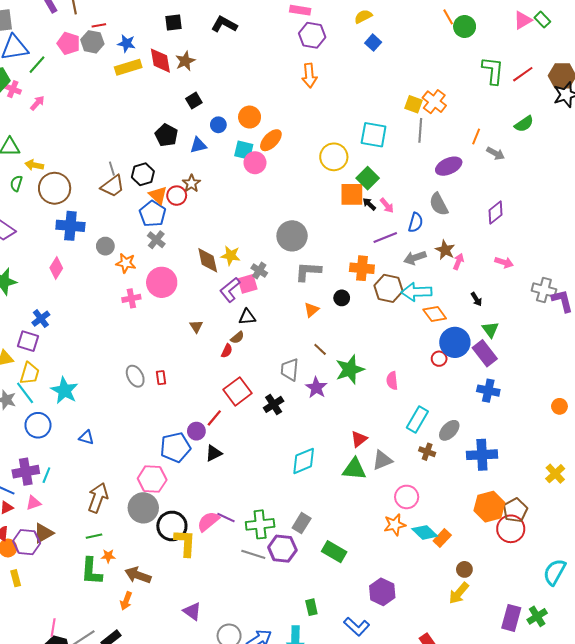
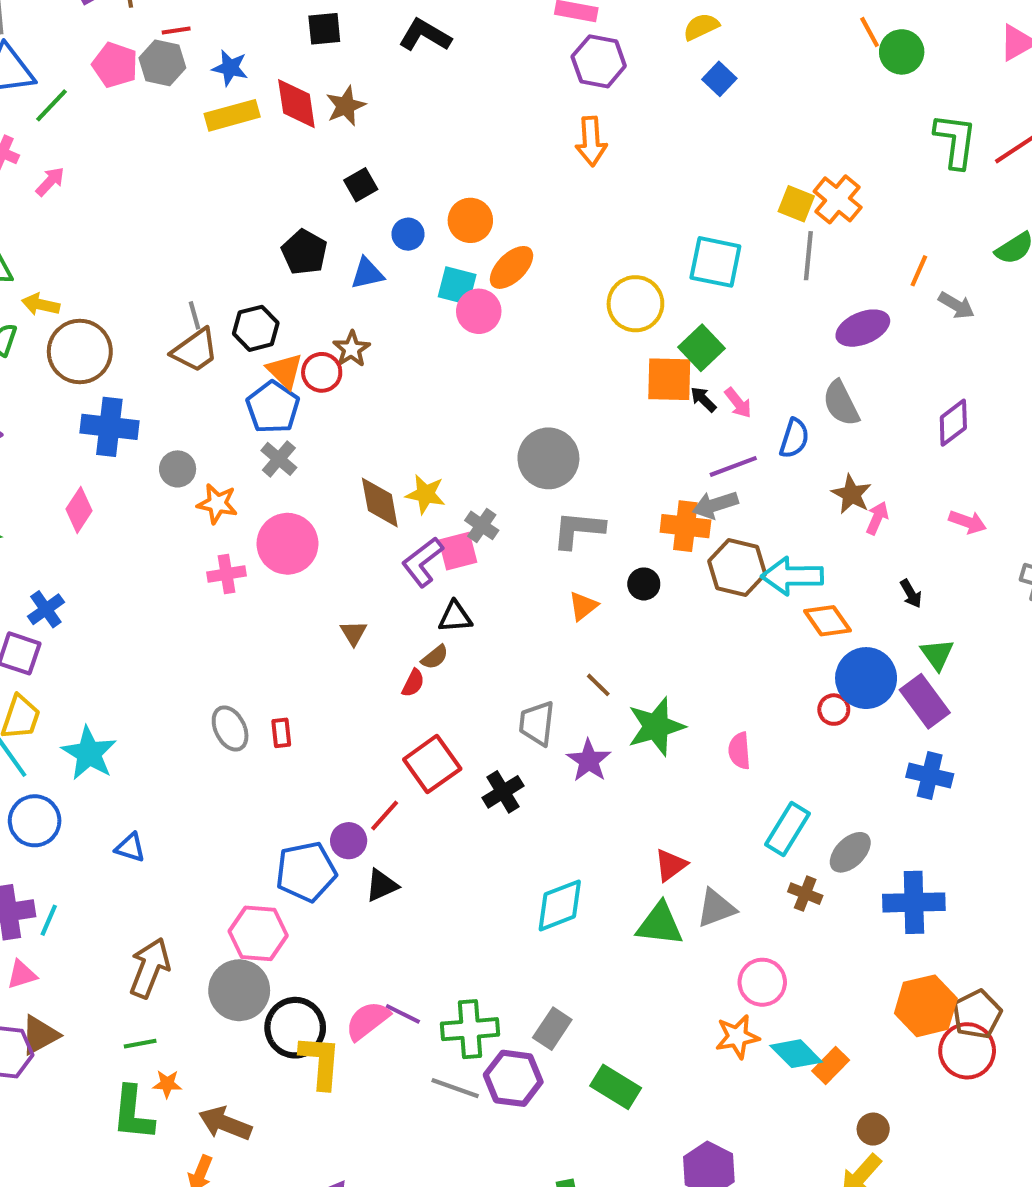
gray arrow: (415, 258) -> (715, 505), moved

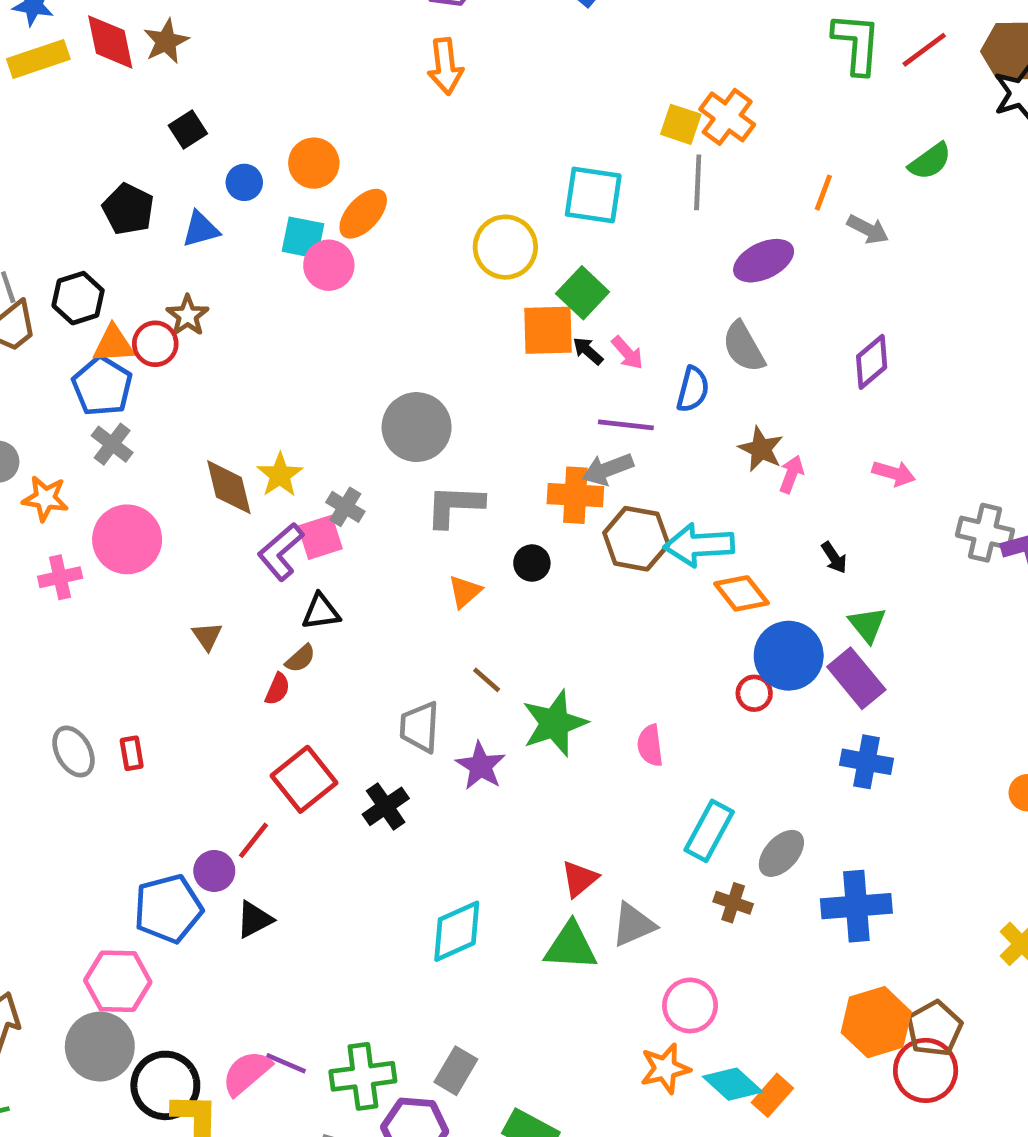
orange triangle: (285, 371) -> (113, 344), turned -45
purple line: (733, 466) -> (626, 425), turned 30
yellow star: (425, 494) -> (280, 475), turned 30

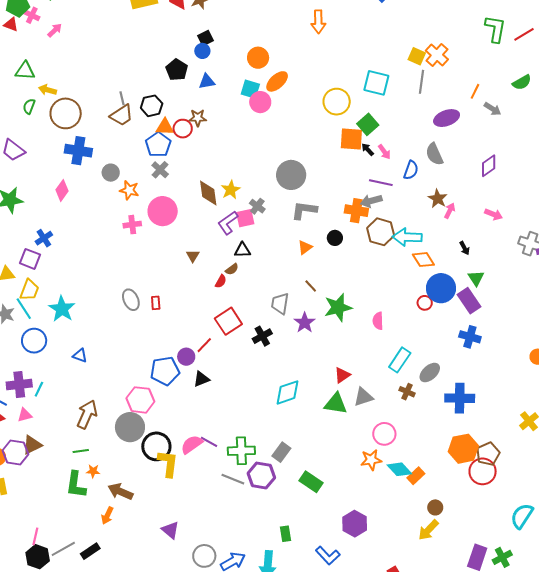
blue circle: (244, 182) -> (202, 51), moved
brown star: (188, 316) -> (198, 118), turned 30

